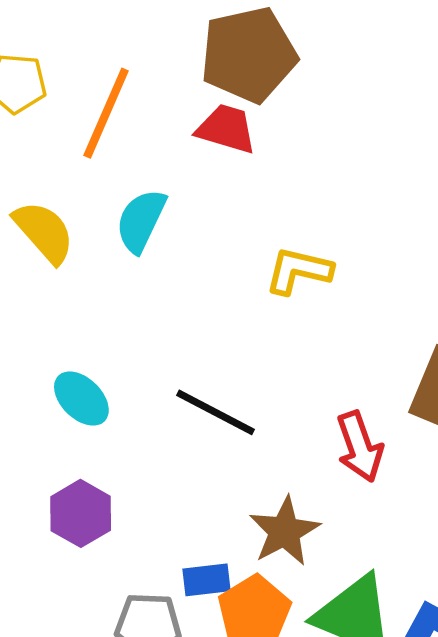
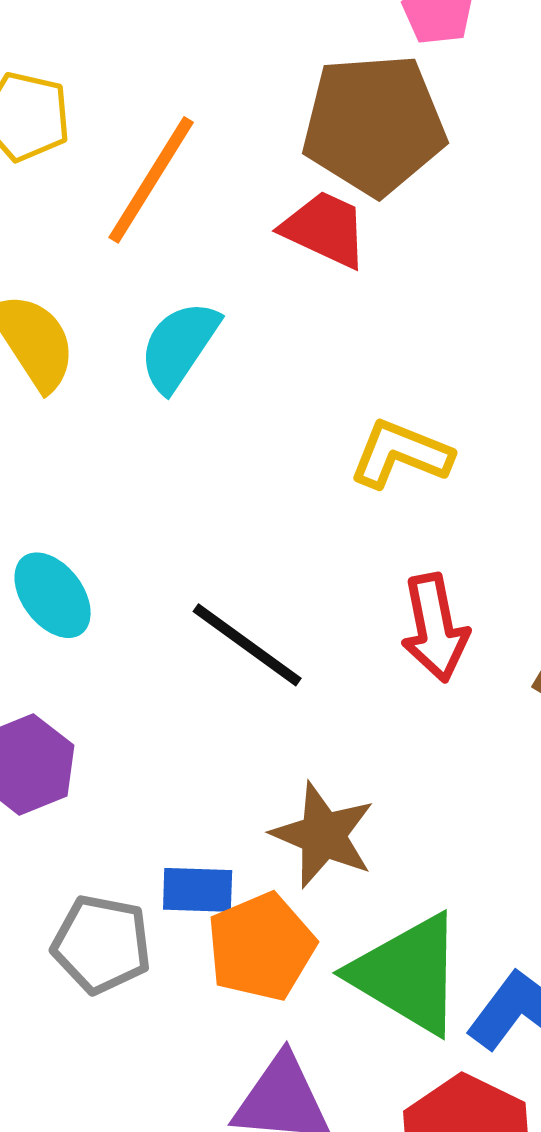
red arrow: (360, 447) -> (435, 628), moved
brown star: (284, 531) -> (323, 835), turned -30

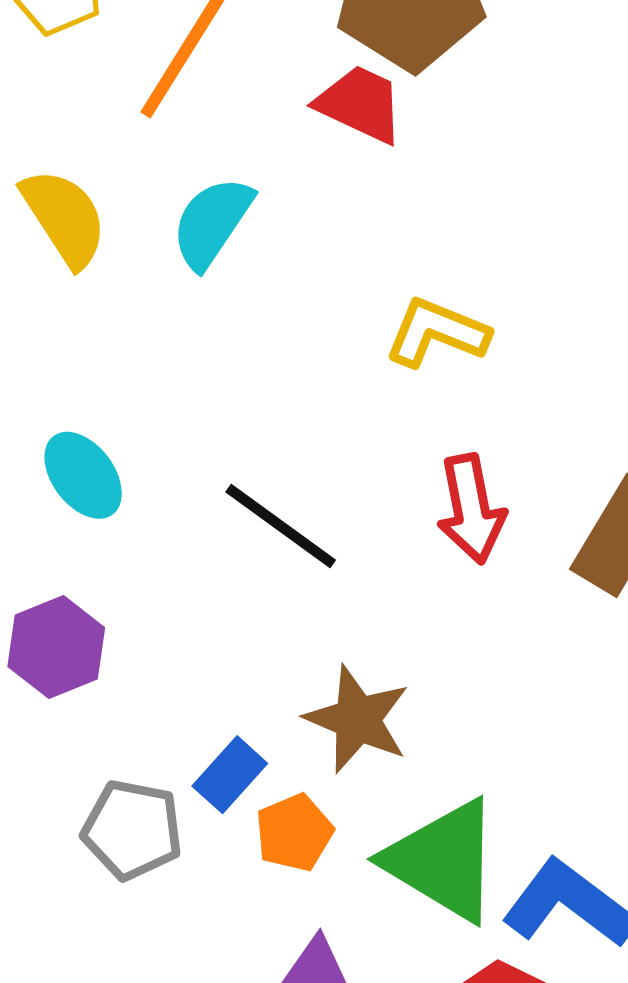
blue rectangle: (198, 890) -> (230, 775), turned -50
orange pentagon: (261, 947) -> (294, 833), size x0.7

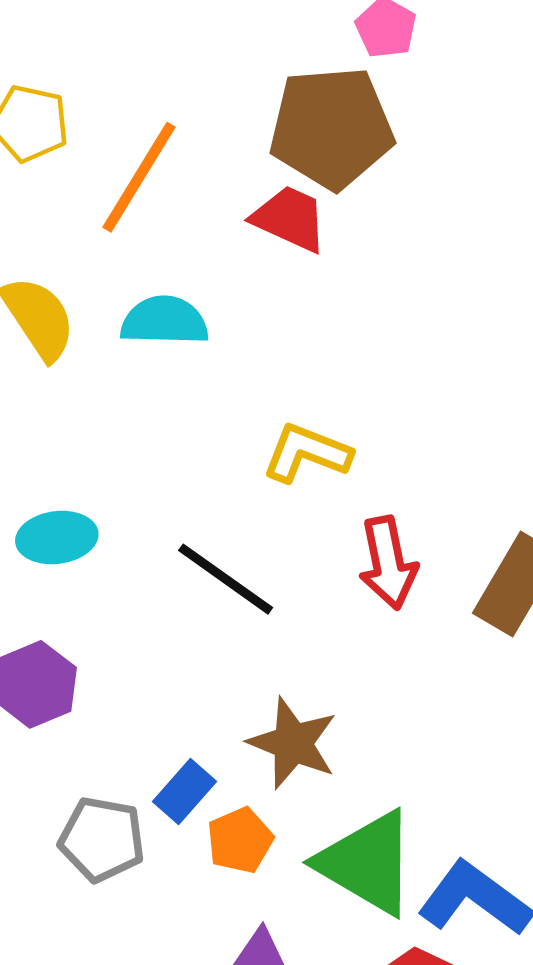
cyan semicircle: (212, 222) -> (164, 321), turned 58
yellow L-shape: (437, 333) -> (307, 453), moved
cyan ellipse: (83, 475) -> (57, 538), turned -60

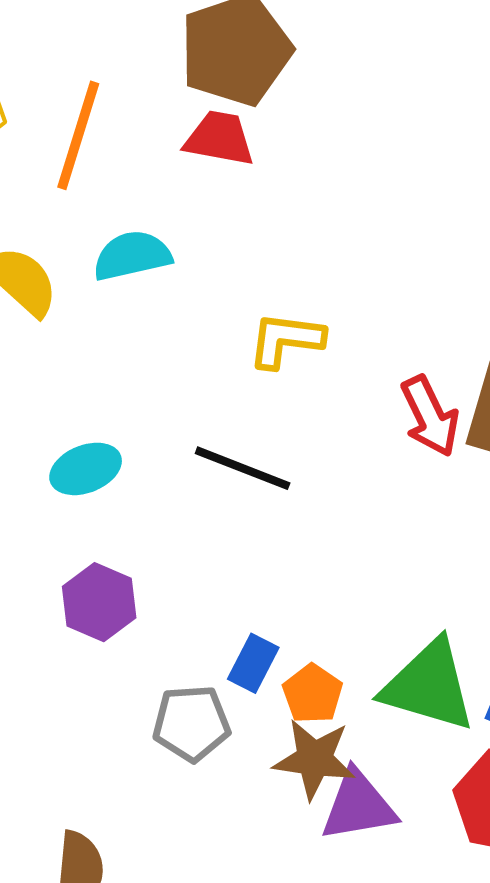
red arrow: (388, 563) -> (430, 416), moved
brown star: (293, 743) -> (314, 759), moved

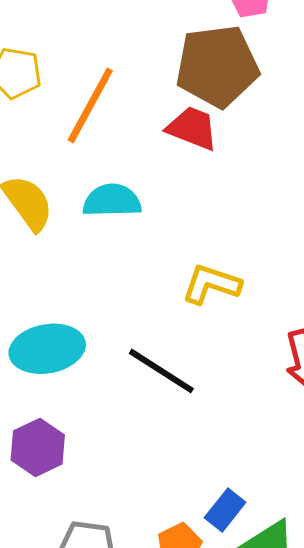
cyan ellipse: (86, 469) -> (47, 349), size x1.4
blue rectangle: (253, 663) -> (225, 510), moved

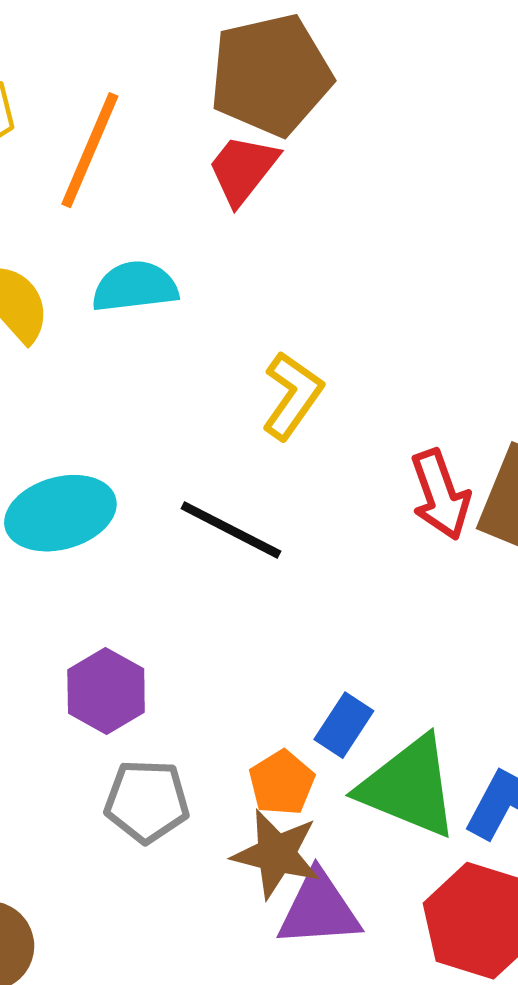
red trapezoid: (192, 128) -> (243, 169), turned -68
yellow L-shape: (211, 284) -> (292, 396), turned 112
purple hexagon: (38, 447) -> (106, 691), moved

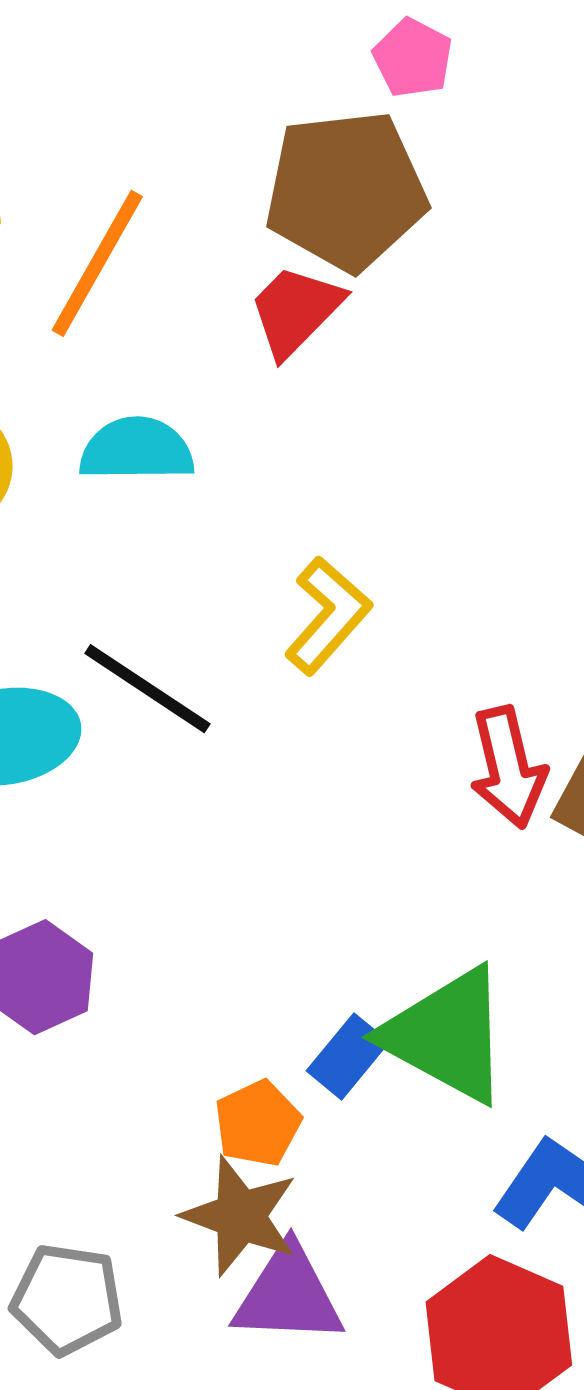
black line: (231, 530) -> (147, 689), moved
green triangle: (409, 787) -> (447, 1035), moved
gray pentagon: (147, 801) -> (67, 1299), moved

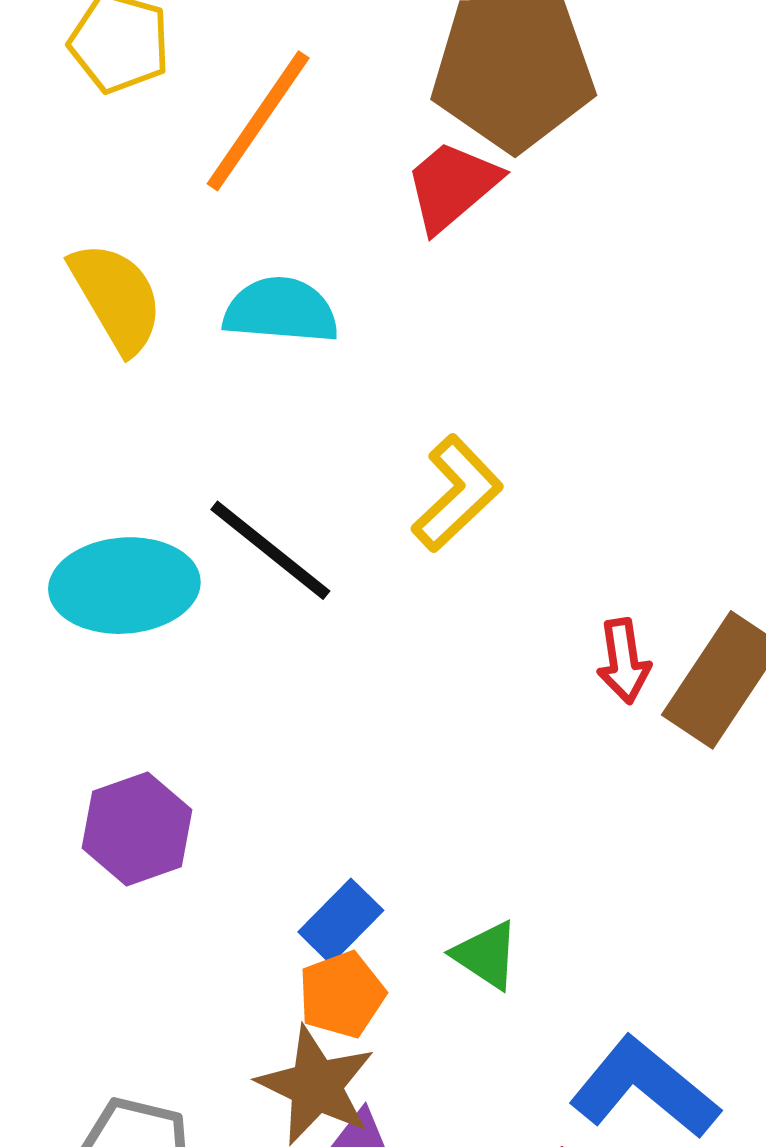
red arrow: (508, 767) -> (624, 661), size x0.7
green triangle: (447, 1035) -> (486, 955), moved, size x0.5
blue rectangle: (348, 1056) -> (341, 921), moved

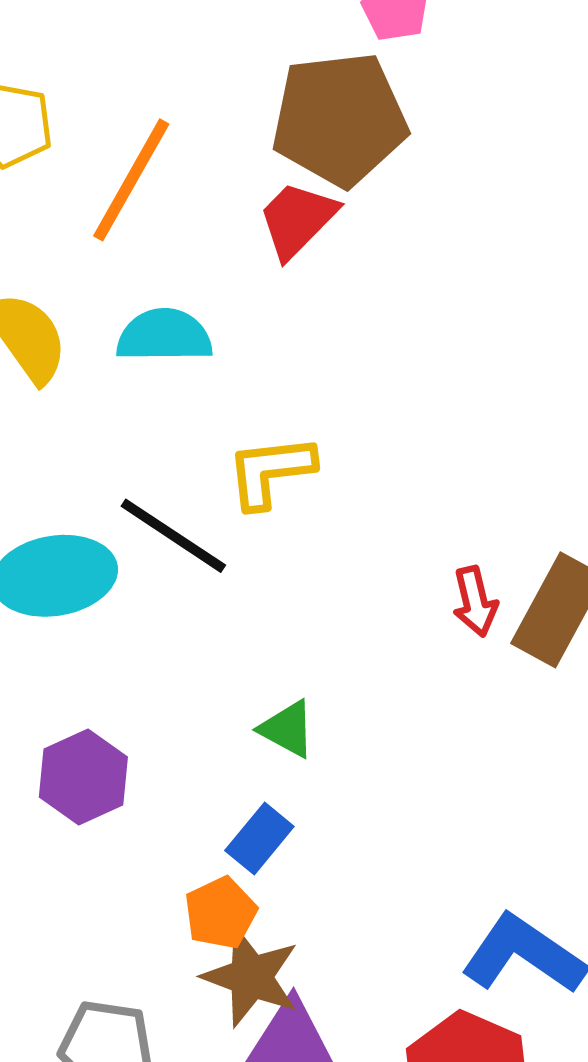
yellow L-shape: (457, 493) -> (270, 471), moved, turned -138
green triangle: (486, 955) -> (287, 729), moved
orange pentagon: (342, 995) -> (221, 913), moved

